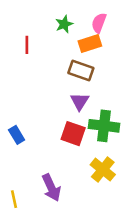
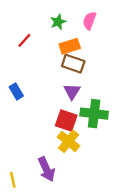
orange rectangle: (90, 44) -> (70, 46), moved
red line: (27, 45) -> (24, 40), turned 42
blue rectangle: (17, 135) -> (16, 91), moved
yellow cross: (103, 170) -> (69, 141), moved

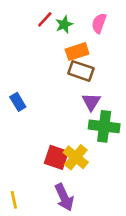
red line: (24, 40) -> (45, 19), moved
purple triangle: (72, 91) -> (91, 102), moved
red square: (66, 121) -> (56, 157), moved
purple arrow: (46, 169) -> (64, 197), moved

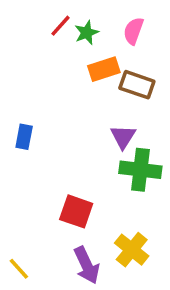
brown rectangle: (81, 71) -> (137, 85), moved
blue rectangle: (18, 102) -> (24, 137), turned 42
yellow cross: (76, 157) -> (132, 250), moved
yellow line: (14, 200) -> (19, 269), turned -30

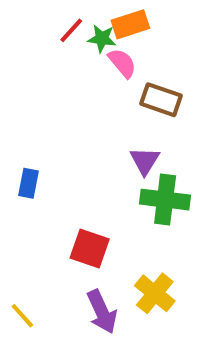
pink semicircle: (133, 31) -> (122, 63), moved, turned 120
green star: (87, 33) -> (102, 39), turned 30
orange rectangle: (104, 69) -> (130, 24), moved
blue rectangle: (24, 137) -> (28, 183), moved

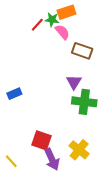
red line: (71, 30) -> (37, 25), moved
blue rectangle: (28, 183) -> (14, 94), turned 56
red square: (90, 248) -> (42, 140), moved

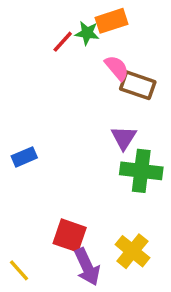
pink semicircle: (62, 32) -> (117, 68), moved

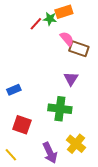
green cross: (141, 171) -> (60, 109), moved
red square: (70, 235) -> (22, 125), moved

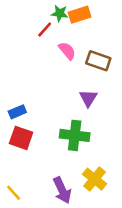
green star: (50, 19) -> (60, 13), moved
pink semicircle: (67, 39) -> (67, 51), moved
red square: (22, 125) -> (21, 138), moved

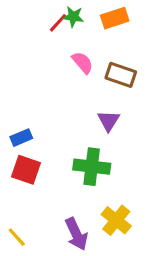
orange rectangle: (80, 15) -> (115, 18), moved
red line: (45, 30) -> (58, 23), moved

